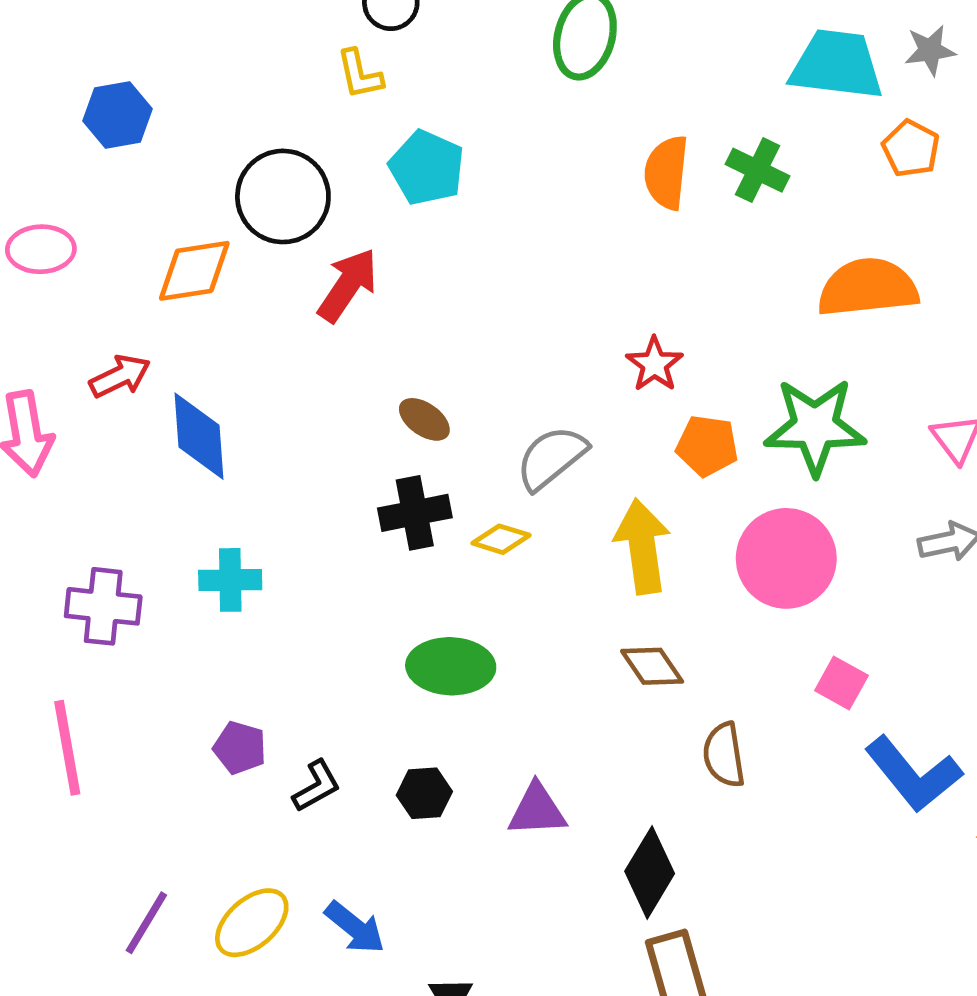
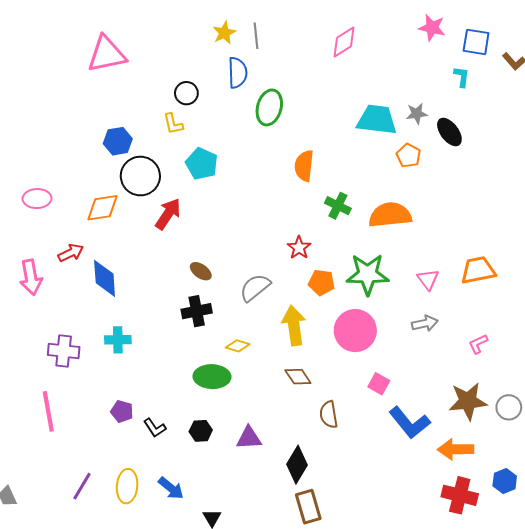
blue hexagon: (118, 115) -> (118, 141), moved
green cross: (758, 170) -> (338, 206), moved
yellow diamond: (501, 539) -> (238, 346), moved
black L-shape: (317, 786) -> (155, 428), turned 85
yellow ellipse: (252, 923) -> (127, 486), turned -44

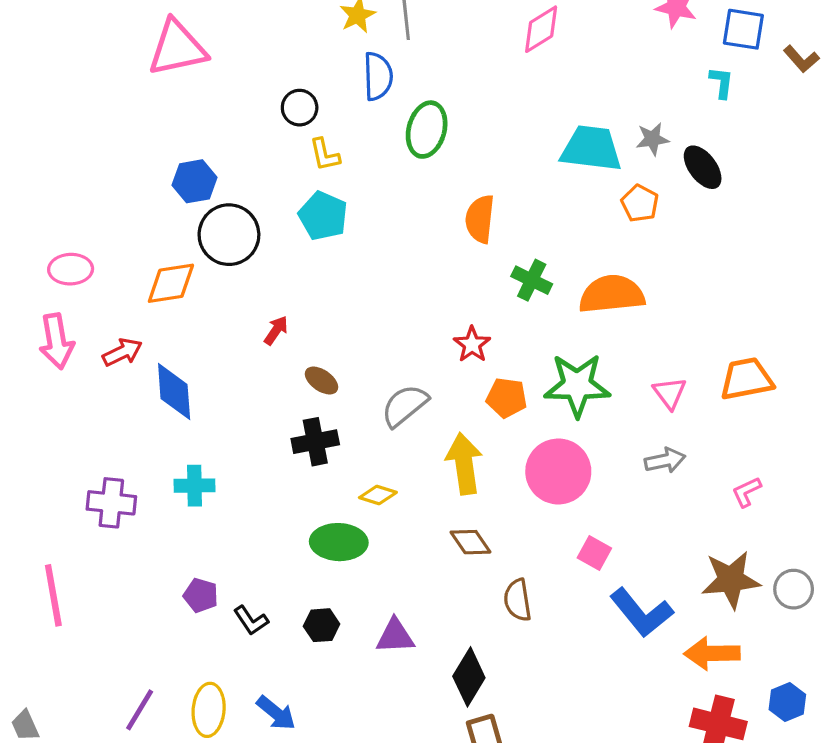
yellow L-shape: (173, 124) -> (325, 155), moved
red arrow: (168, 214) -> (276, 330), moved, size x0.6
pink arrow: (31, 277) -> (56, 341), moved
pink line: (48, 411) -> (53, 595), moved

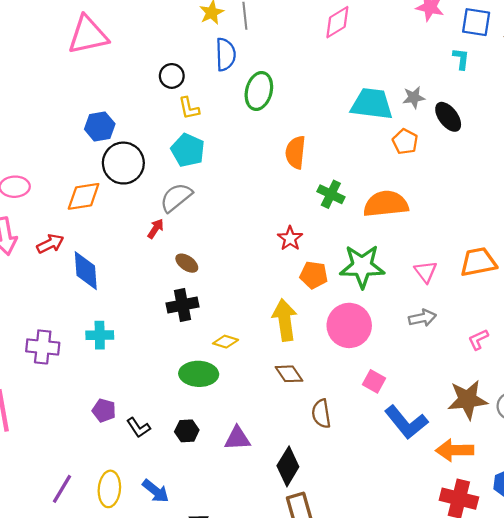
gray semicircle: (405, 406) -> (176, 197), moved

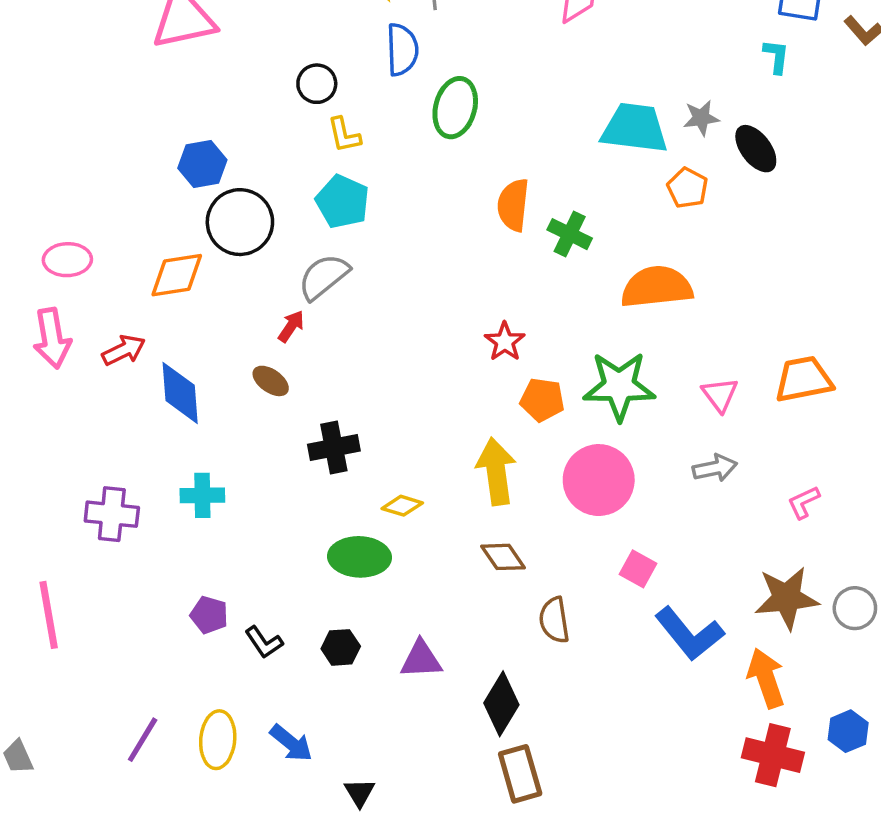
green cross: (331, 194) -> (570, 234), moved
brown ellipse: (187, 263) -> (271, 381), moved
orange arrow: (455, 450) -> (766, 678), turned 72

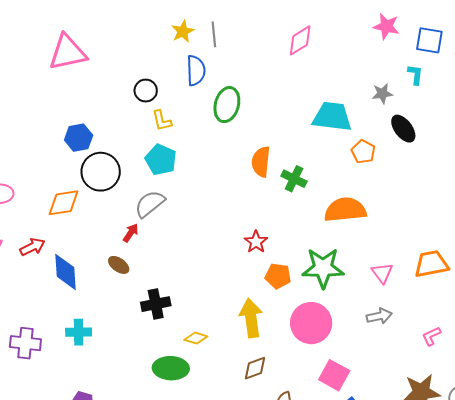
gray star: (701, 118) -> (382, 94), moved
brown diamond: (503, 557) -> (255, 368), turned -76
pink square: (638, 569) -> (334, 375), size x1.4

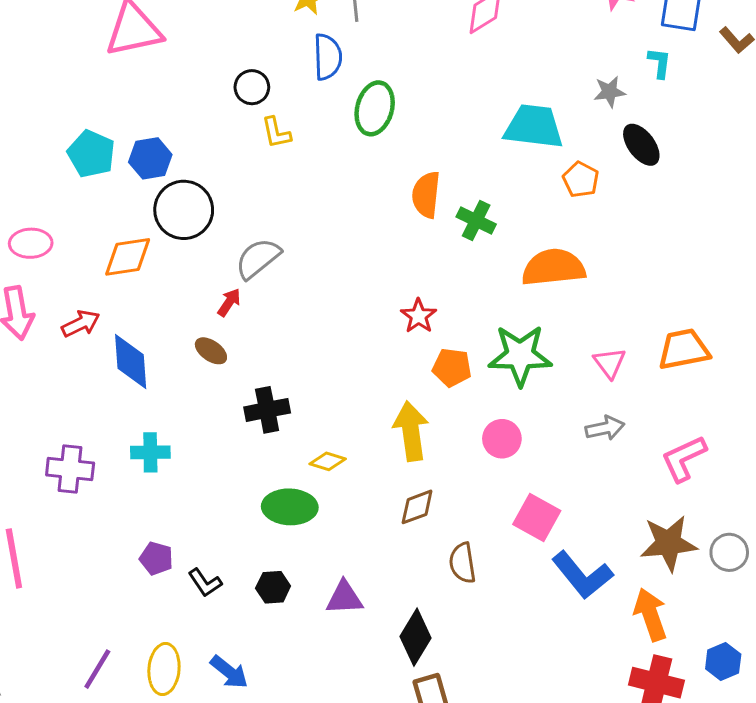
cyan pentagon: (161, 160) -> (91, 154), moved
pink circle: (311, 323) -> (502, 439), size x0.6
pink L-shape: (431, 336) -> (684, 458), size x1.6

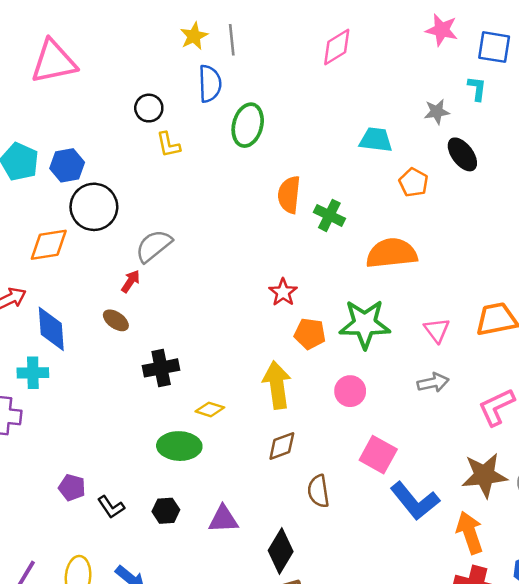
cyan trapezoid: (534, 127) -> (376, 140), size x0.7
cyan cross: (150, 452) -> (33, 373), moved

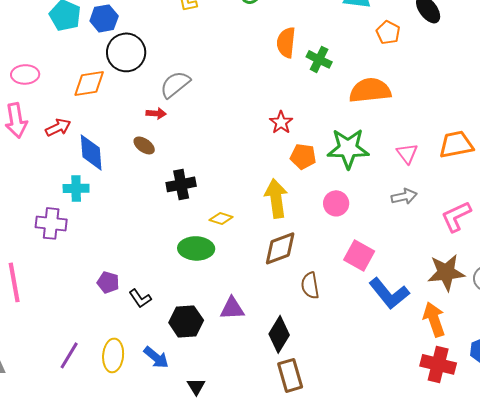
red arrow: (131, 281) -> (156, 113), turned 60
brown diamond: (282, 446) -> (280, 248), size x1.4
black hexagon: (166, 511) -> (186, 321), moved, size x1.5

